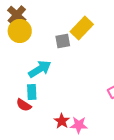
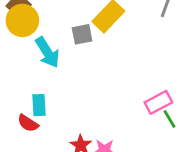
cyan arrow: (40, 69) -> (47, 52), moved, turned 90

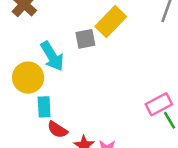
yellow circle: (22, 20) -> (28, 78), moved
red semicircle: (28, 123) -> (57, 130), moved

